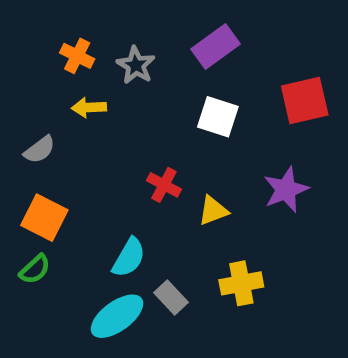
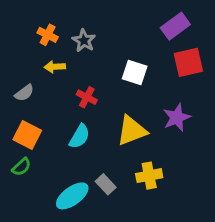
purple rectangle: (216, 46) -> (175, 26), moved
red cross: (164, 185) -> (87, 97), moved
yellow triangle: (213, 211) -> (132, 131), size x1.6
cyan semicircle: (129, 258) -> (79, 136), moved

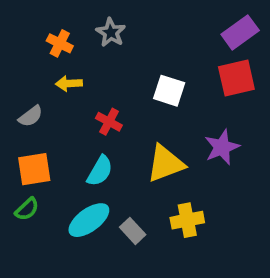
purple rectangle: (175, 26) -> (240, 32), moved
gray star: (84, 41) -> (111, 32), moved
orange square: (27, 135) -> (34, 169), turned -36
cyan ellipse: (72, 196) -> (89, 220), moved

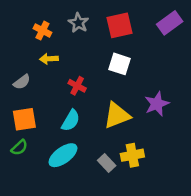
red square: (236, 78) -> (120, 25), moved
gray rectangle: (133, 231) -> (107, 163), moved

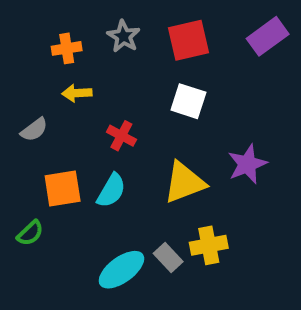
orange cross: (42, 31) -> (67, 48), turned -36
orange square: (24, 119) -> (63, 188), moved
cyan ellipse: (63, 155) -> (121, 270), moved

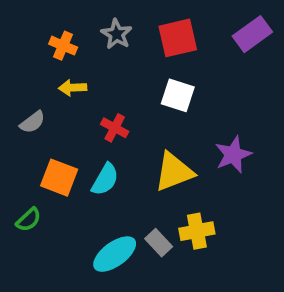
orange cross: (67, 48) -> (63, 46), turned 32
orange square: (63, 188) -> (59, 178), turned 30

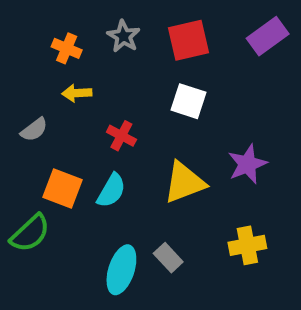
green semicircle: (29, 220) -> (30, 233), size x1.5
yellow cross: (197, 231) -> (247, 245), moved
cyan ellipse: (115, 254) -> (121, 270), turned -36

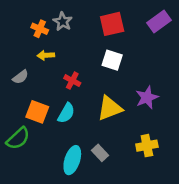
gray star: (123, 36) -> (63, 22), moved

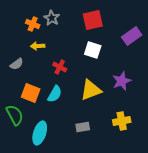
purple rectangle: (159, 22) -> (132, 36), moved
green semicircle: (18, 138) -> (15, 115), turned -75
gray rectangle: (100, 153) -> (83, 127), turned -56
cyan ellipse: (72, 160) -> (40, 133), moved

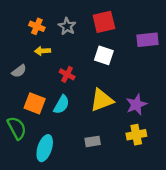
gray star: (52, 18) -> (67, 26), moved
purple rectangle: (132, 36) -> (147, 40), turned 30
purple star: (122, 81) -> (136, 105), moved

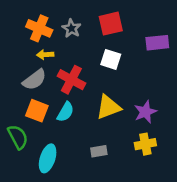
orange cross: (37, 26) -> (39, 28), size x1.5
gray semicircle: (19, 71) -> (34, 80), moved, size x1.5
red cross: (67, 74) -> (71, 80), size x1.6

